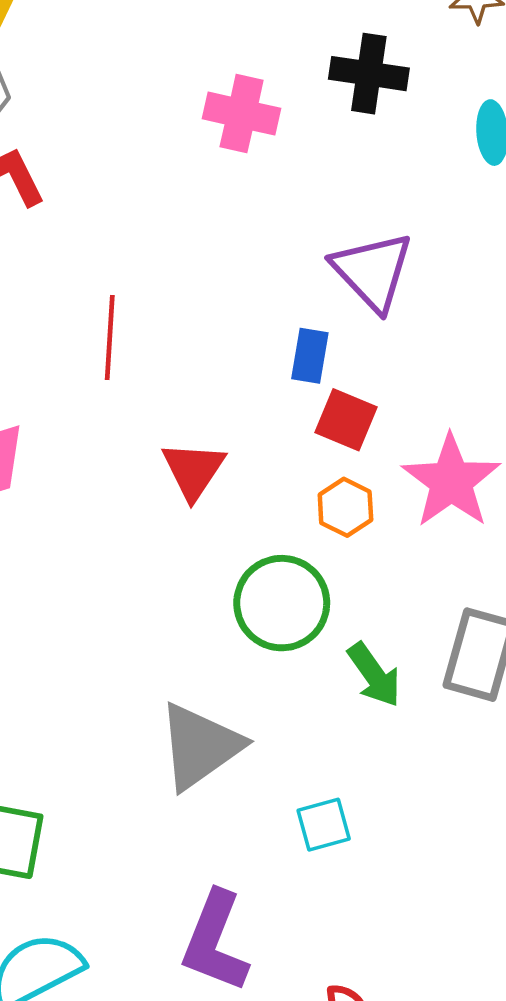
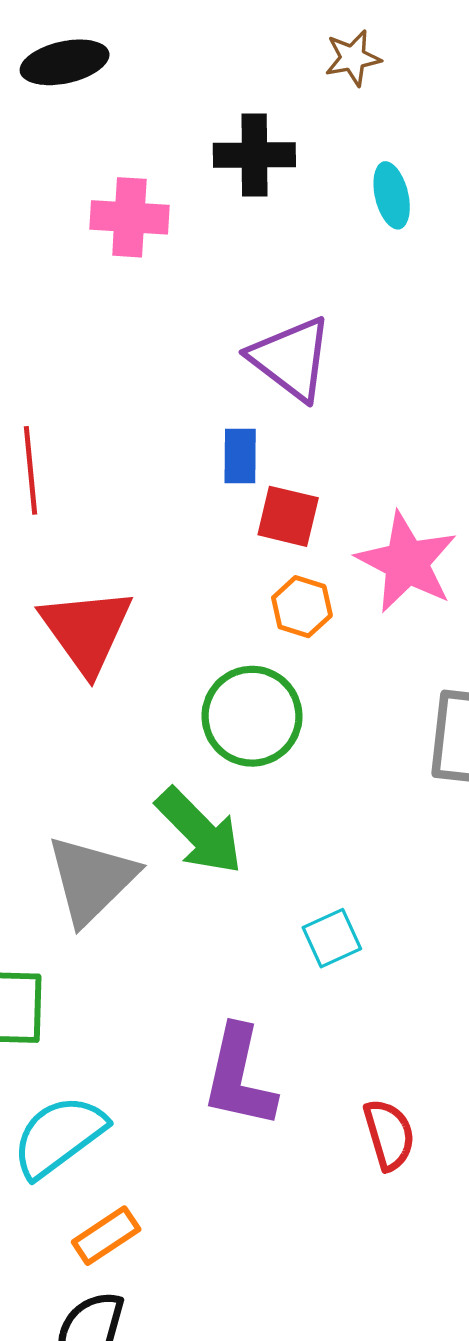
red triangle: (193, 470) -> (86, 630), moved, size x1.4
green arrow: (374, 675) -> (199, 831), moved, size x1.4
gray triangle: (200, 746) -> (92, 880), moved

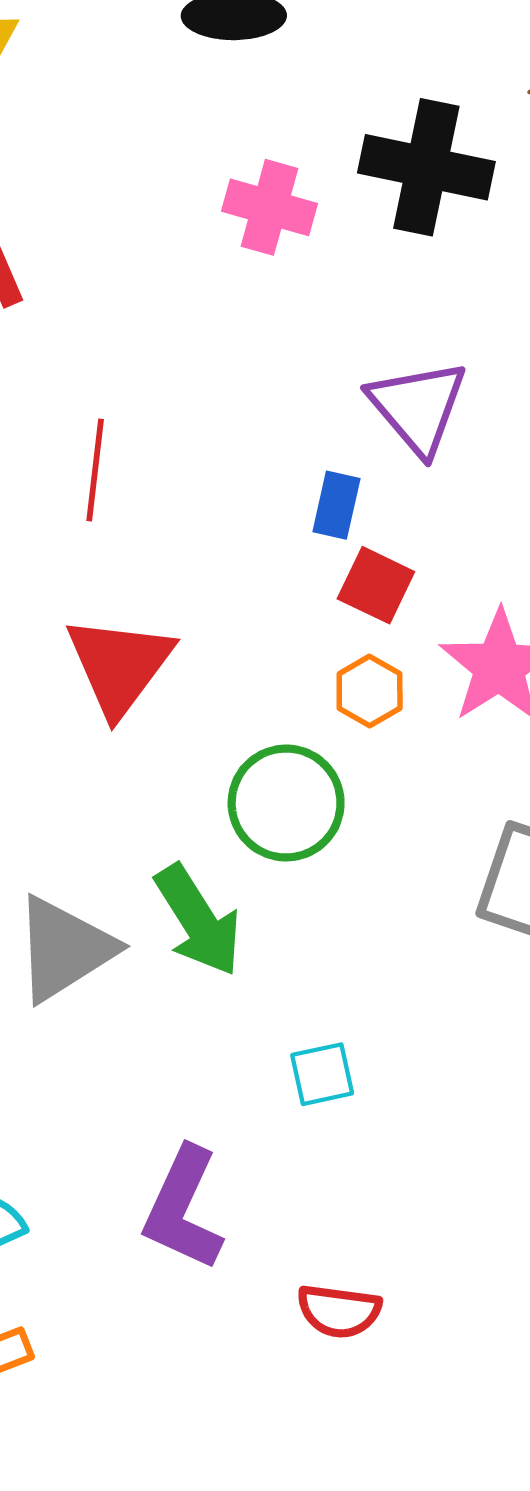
black cross: (254, 155) -> (426, 167), size x1.4
red semicircle: (389, 1135) -> (339, 1311), turned 102

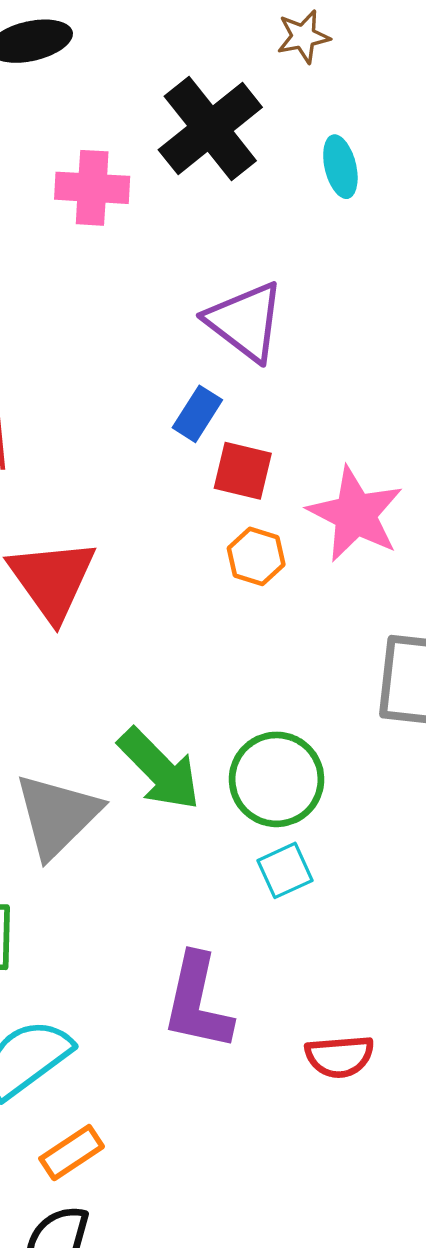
black cross: (426, 167) -> (210, 129), turned -38
blue rectangle: (336, 505) -> (197, 414), turned 32
green circle: (286, 803) -> (277, 779), moved

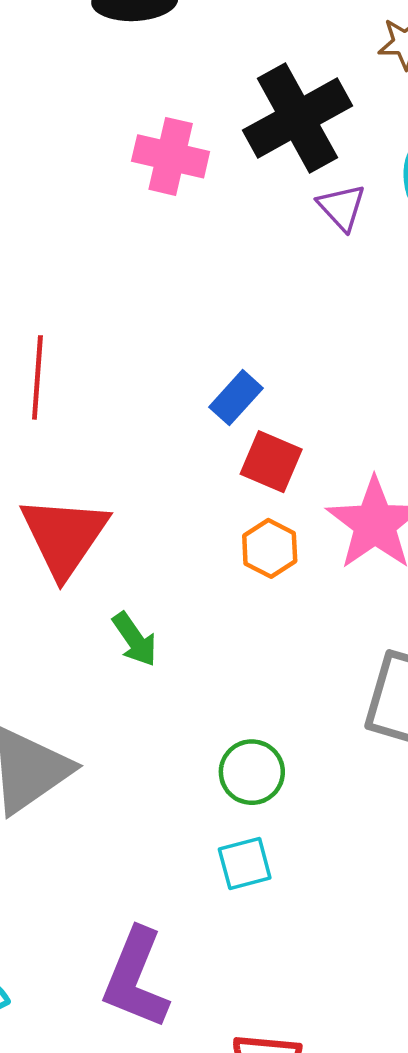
purple triangle: (245, 321) -> (342, 207), moved, size x0.6
green arrow: (159, 769) -> (135, 639), moved, size x0.6
green circle: (277, 779) -> (252, 772), size x0.7

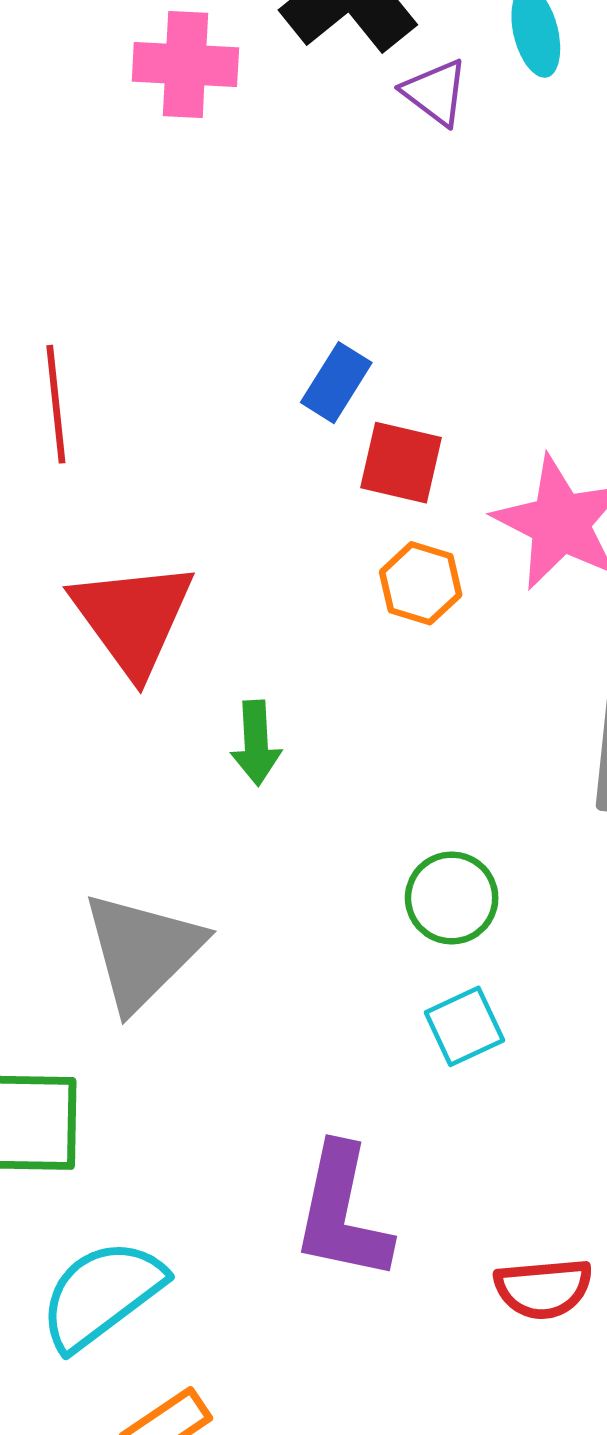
green arrow: (135, 639) -> (256, 743), turned 42

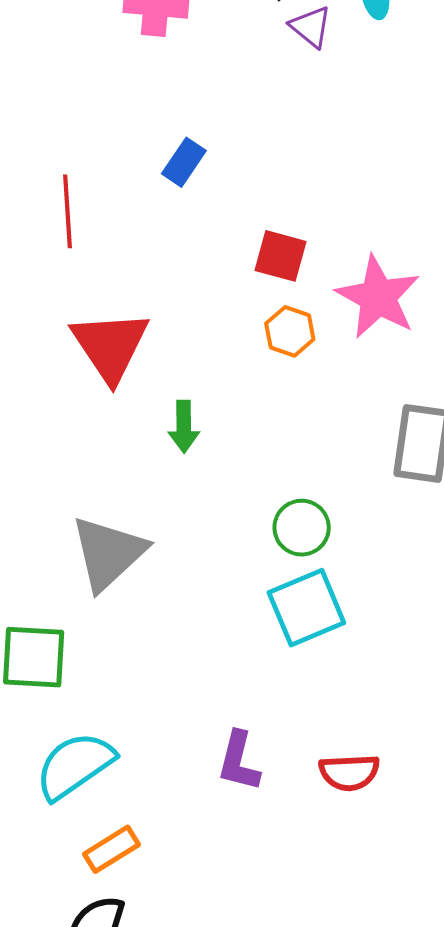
blue rectangle: (336, 383) -> (184, 162), moved
cyan square: (464, 1026) -> (306, 608), size x1.6
purple L-shape: (342, 1213) -> (239, 761), moved, size x0.7

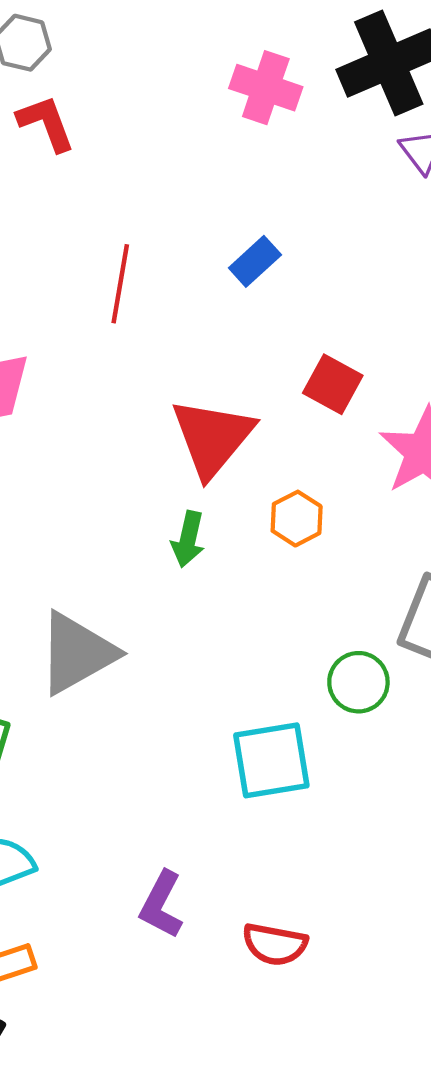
orange hexagon: (290, 331) -> (297, 519), moved
red triangle: (110, 346) -> (212, 437), moved
green circle: (302, 528) -> (358, 682), moved

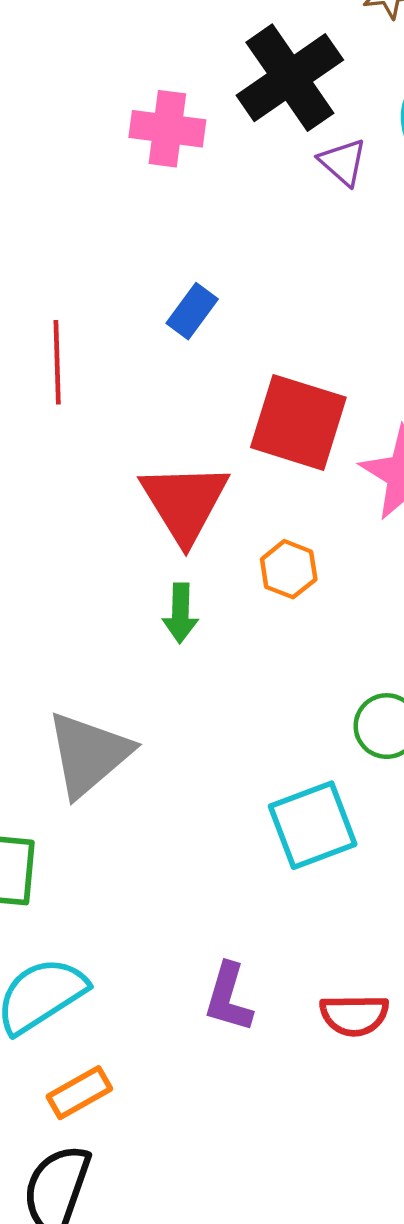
red square: (333, 384) -> (298, 422), size x1.6

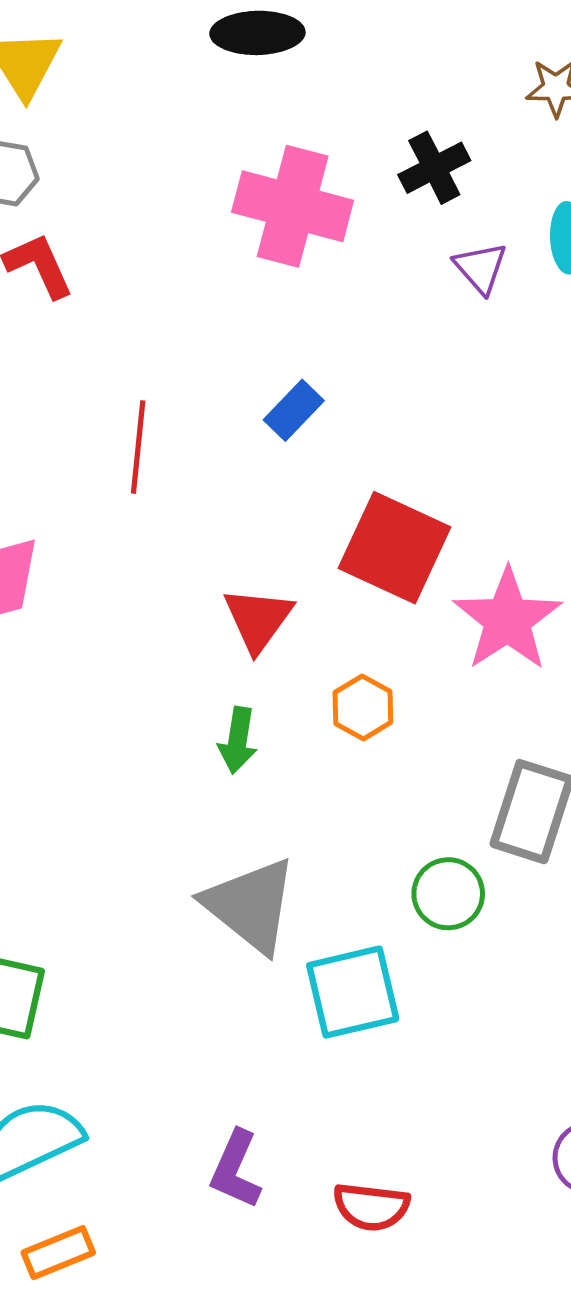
black cross: (290, 78) -> (434, 168), size x0.6
pink cross: (167, 129) -> (293, 206), size x1.4
red triangle: (185, 502) -> (258, 619), size x0.7
gray triangle: (89, 754) -> (250, 905), moved, turned -48

